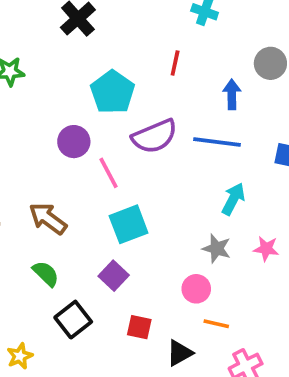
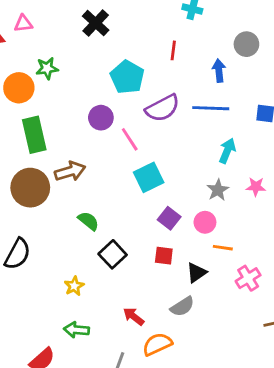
brown arrow: (48, 219) -> (70, 171), moved, turned 132
gray star: (217, 248) -> (218, 190), turned 30
purple square: (114, 276) -> (169, 218), moved

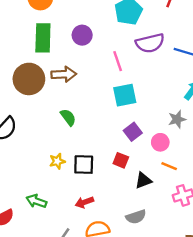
purple circle: (101, 118) -> (82, 35), moved
black square: (113, 254) -> (84, 165), moved, turned 30
yellow star: (74, 286) -> (57, 161), moved
gray semicircle: (182, 307) -> (136, 217), moved
red arrow: (134, 316) -> (84, 202), turned -72

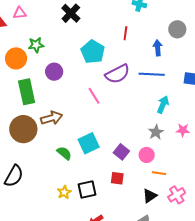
purple circle: (82, 35) -> (54, 72), moved
cyan square: (125, 95) -> (89, 143), moved
black triangle: (143, 180) -> (150, 196), moved

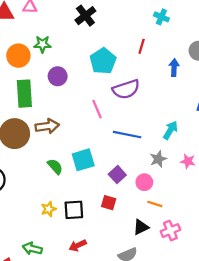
blue line: (152, 74) -> (127, 135), moved

